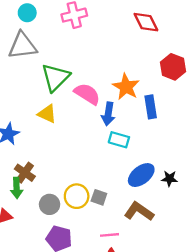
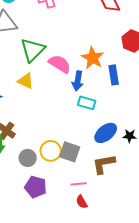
gray square: (99, 197) -> (70, 152), size x1.5
brown L-shape: (139, 211) -> (104, 164), turned -45

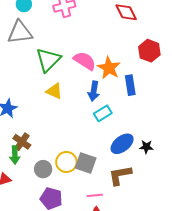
pink semicircle: (60, 64) -> (85, 61), moved
yellow triangle: (26, 81) -> (54, 91), moved
cyan rectangle: (87, 103) -> (103, 113), turned -48

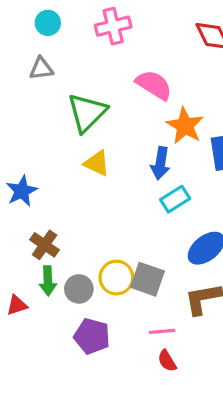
gray triangle: (20, 32) -> (41, 69), size x0.6
pink semicircle: (85, 61) -> (154, 85), moved
green arrow: (15, 155) -> (48, 281), moved

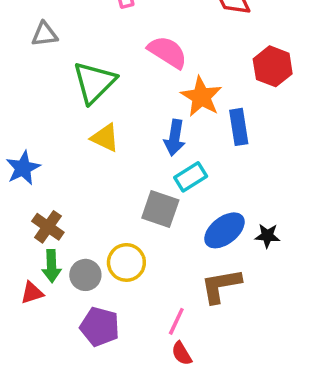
gray square: (147, 279) -> (160, 209), moved
red triangle: (17, 305) -> (32, 293), moved
pink line: (162, 331) -> (176, 321), turned -60

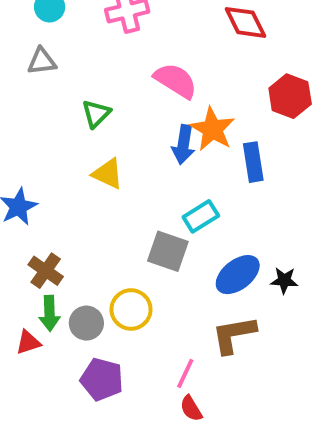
green triangle: (94, 82) -> (96, 114), size x0.6
blue arrow: (175, 138) -> (183, 145), moved

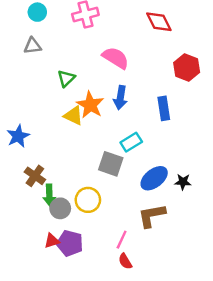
orange star: (212, 129) -> (90, 105), moved
green arrow: (50, 313) -> (49, 195), moved
red triangle: (28, 342) -> (52, 241), moved

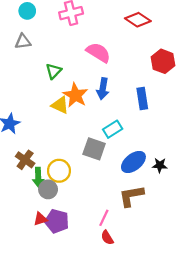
red diamond: (159, 22) -> (138, 20), turned -30
yellow circle: (88, 200) -> (59, 171), moved

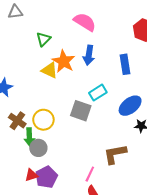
blue ellipse: (133, 162) -> (130, 106), moved
yellow circle: (59, 171) -> (43, 120), moved
purple pentagon: (57, 221) -> (46, 177), turned 30

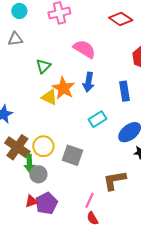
gray square: (81, 111) -> (72, 155), moved
brown cross: (17, 121) -> (17, 147), size x1.4

